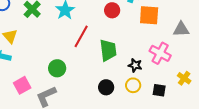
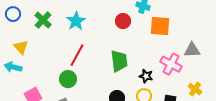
gray triangle: (181, 29) -> (192, 50), moved
red line: (81, 36) -> (77, 55), moved

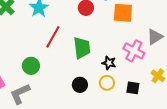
gray triangle: (192, 50) -> (155, 37), turned -30
red line: (77, 55) -> (53, 37), moved

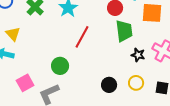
green trapezoid: (82, 48) -> (124, 31), moved
black star: (109, 63) -> (138, 55), moved

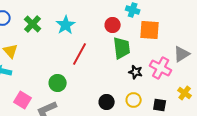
pink square: (25, 83) -> (23, 100), turned -30

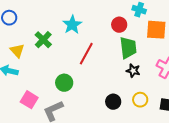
green cross: (33, 24) -> (43, 40), moved
black star: (136, 72) -> (133, 71), moved

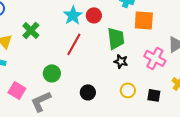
cyan star: (72, 25) -> (73, 15), moved
red circle: (119, 25) -> (94, 15), moved
black circle: (113, 102) -> (88, 92), moved

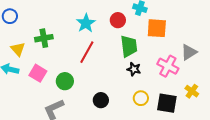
red circle: (94, 15) -> (118, 20), moved
green cross: (31, 30) -> (44, 38), turned 36
pink square: (17, 90) -> (38, 73), moved
black square: (154, 95) -> (167, 103), size x1.5

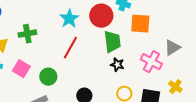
red circle: (118, 20) -> (101, 16), size x1.5

